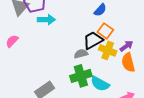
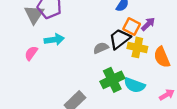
cyan arrow: (46, 20) -> (54, 40), moved
purple arrow: (126, 46) -> (148, 24), moved
gray semicircle: (81, 54) -> (101, 48), moved

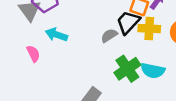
cyan arrow: (54, 40) -> (56, 35), turned -144
pink semicircle: (31, 53) -> (33, 54), turned 128

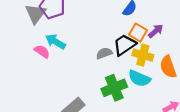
pink semicircle: (33, 54) -> (42, 52), moved, turned -42
cyan semicircle: (153, 71) -> (139, 78), moved

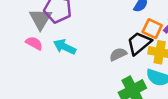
pink semicircle: (42, 52) -> (34, 43), moved

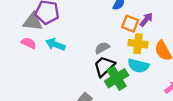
gray triangle: (40, 19) -> (33, 22), turned -50
black trapezoid: (139, 43) -> (104, 66), moved

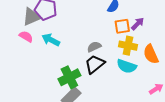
gray triangle: (33, 22) -> (32, 17), turned -36
orange square: (130, 24) -> (122, 26), turned -35
green cross: (117, 78) -> (69, 77), moved

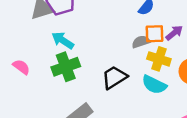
pink semicircle: (26, 37) -> (21, 67), moved
gray semicircle: (94, 47) -> (141, 42), moved
green cross: (69, 77) -> (66, 67), moved

